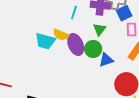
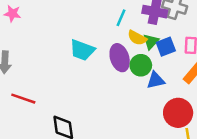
blue square: (124, 13) -> (166, 47), moved
yellow semicircle: (61, 35) -> (137, 38), moved

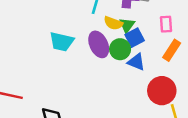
blue square: (166, 47) -> (135, 38), moved
blue triangle: (156, 80) -> (136, 62), turned 42

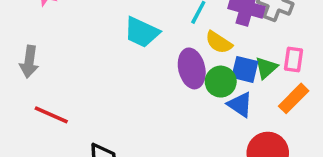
green triangle: (127, 25) -> (266, 68), moved
blue square: (135, 38) -> (245, 69), turned 30
cyan trapezoid: (62, 42) -> (142, 32), moved

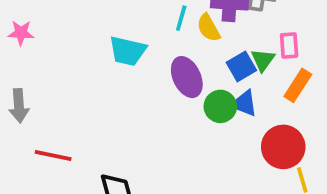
yellow semicircle: (219, 42) -> (209, 28), moved, turned 40
blue square: (245, 69) -> (241, 66), turned -32
green circle: (221, 82) -> (220, 106), moved

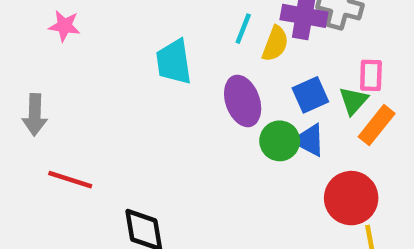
yellow semicircle: (209, 28) -> (275, 44), turned -136
pink star: (21, 33) -> (64, 26), moved
cyan trapezoid: (128, 51) -> (174, 62), turned 63
green triangle: (263, 60) -> (353, 101), moved

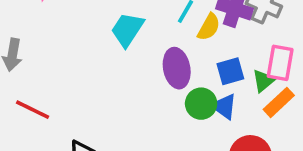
cyan trapezoid: (174, 62) -> (127, 29), turned 33
pink rectangle: (371, 75) -> (280, 63), size x1.4

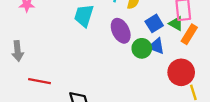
green triangle: (263, 81) -> (176, 24), turned -35

